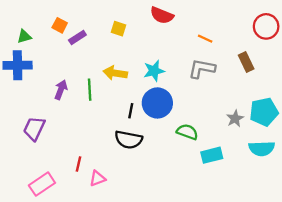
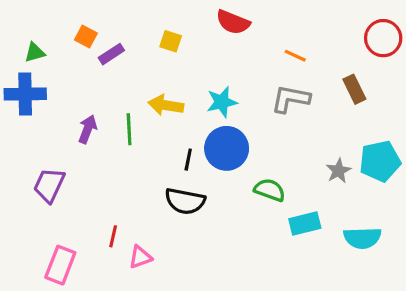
cyan semicircle: (262, 148) -> (362, 238), moved
pink rectangle: (42, 184) -> (60, 265), turned -35

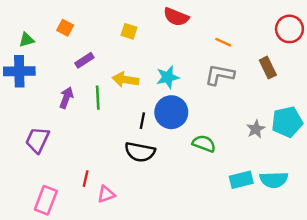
purple rectangle: (111, 54) -> (84, 60), moved
cyan rectangle: (305, 223) -> (241, 180), moved

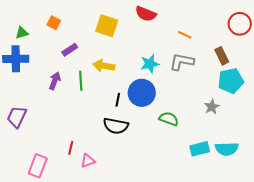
yellow square: (129, 31) -> (107, 26), size x1.6
cyan star: (168, 77) -> (150, 64), moved
cyan pentagon: (287, 122) -> (231, 81), moved
purple trapezoid: (37, 140) -> (17, 117), moved

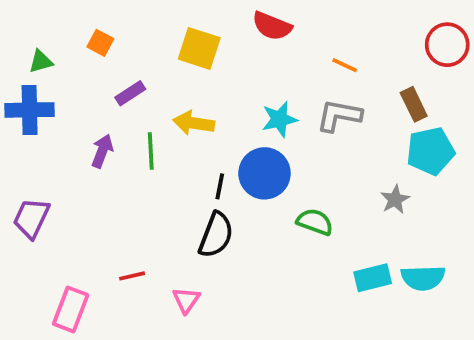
black semicircle: (116, 126) -> (216, 235), turned -80
red line: (71, 148) -> (132, 276), turned 64
pink triangle: (88, 161) -> (186, 300), moved, turned -35

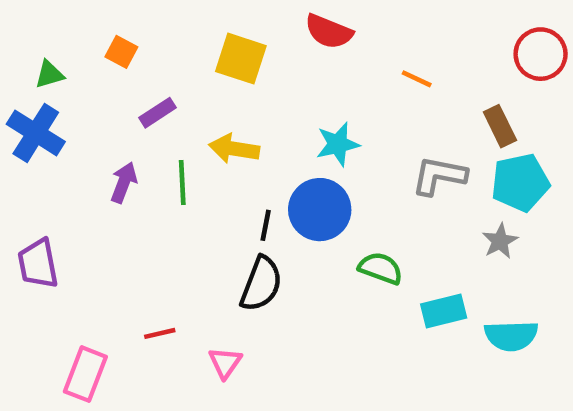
blue cross: (30, 110) -> (36, 133), turned 33
gray L-shape: (339, 116) -> (439, 176), moved
gray star: (395, 199) -> (500, 241), moved
purple trapezoid: (31, 218) -> (38, 264), turned -36
cyan rectangle: (373, 278) -> (444, 311), moved

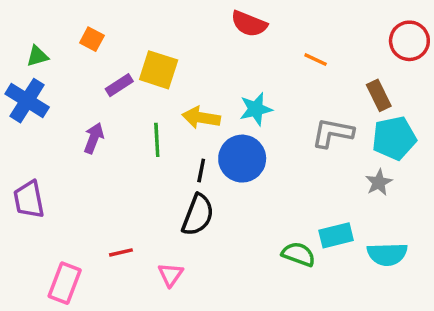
yellow square: (241, 59) -> (159, 70), moved
yellow arrow: (234, 149) -> (201, 118), moved
green line: (182, 183) -> (157, 140), moved
green semicircle: (381, 268) -> (298, 254), moved

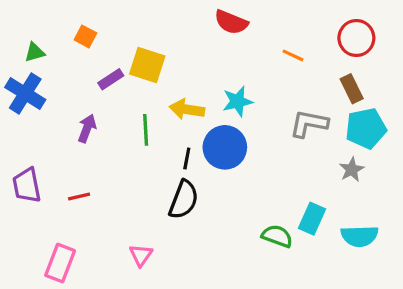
red circle: (409, 41) -> (356, 38), moved
cyan rectangle: (336, 235) -> (312, 219), turned -52
red line: (121, 252) -> (79, 196), moved
pink triangle: (170, 275) -> (141, 255), moved

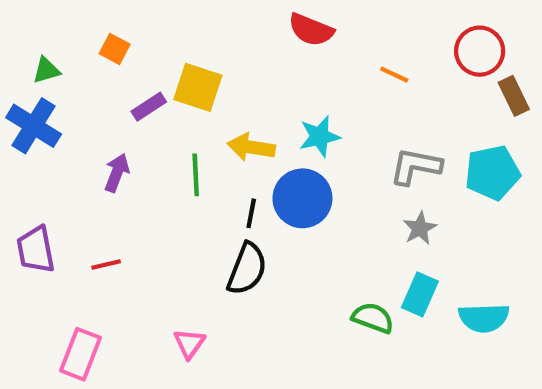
brown rectangle: (352, 89) -> (514, 96), moved
gray star: (352, 170) -> (420, 228), moved

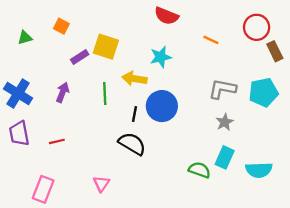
blue cross: (34, 126) -> (18, 94), moved
cyan star: (320, 136) -> (161, 57), moved
black semicircle: (247, 269) -> (132, 144), turned -80

